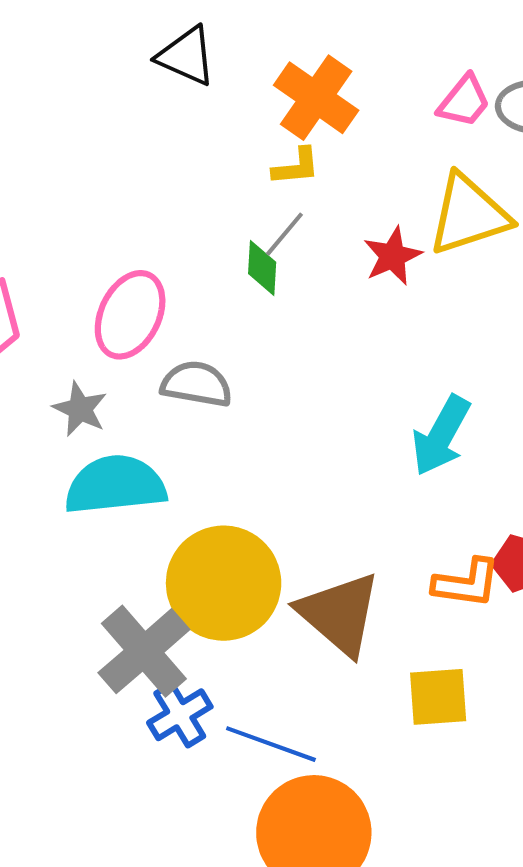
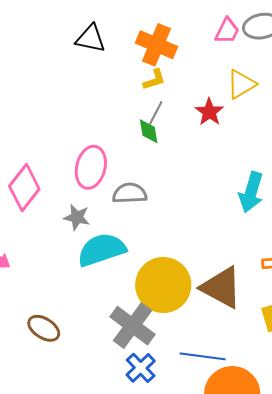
yellow triangle: (469, 215) -> (241, 84), size x0.7
blue cross: (180, 715) -> (141, 368), moved

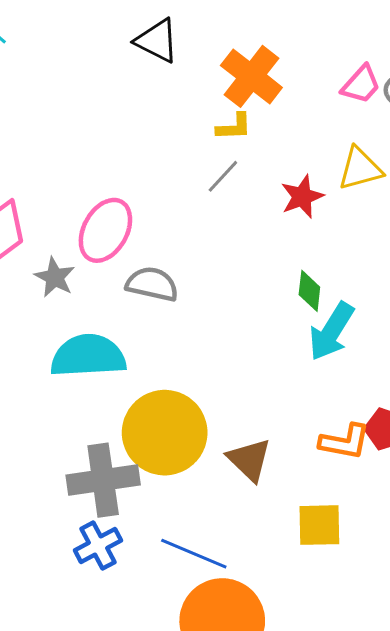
green diamond: (149, 131) -> (309, 291), moved
gray star: (77, 217) -> (55, 277), moved
brown triangle: (221, 287) -> (249, 460), size x0.7
gray cross: (133, 326) -> (103, 480), turned 30

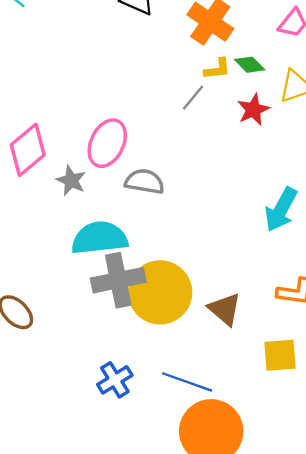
yellow L-shape: (234, 127) -> (217, 69), moved
green diamond: (309, 291) -> (250, 65), moved, turned -48
gray cross: (103, 480) -> (118, 280), moved

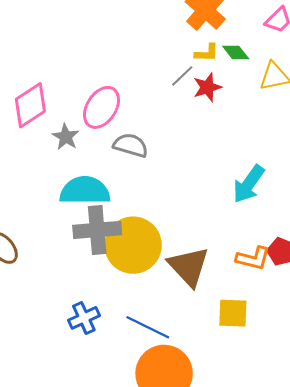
red star: (253, 110) -> (207, 87), moved
brown triangle: (225, 309) -> (189, 267), size x1.4

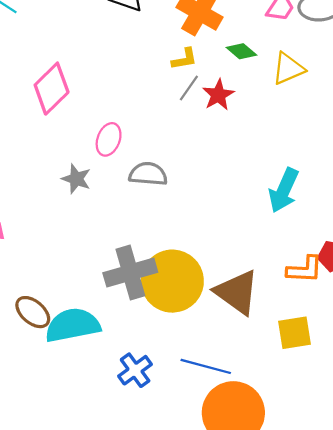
yellow L-shape: (207, 53) -> (184, 59), moved
pink diamond: (30, 105) -> (52, 89), moved
pink ellipse: (101, 107) -> (109, 139), size x0.7
cyan semicircle: (85, 191) -> (73, 325), moved

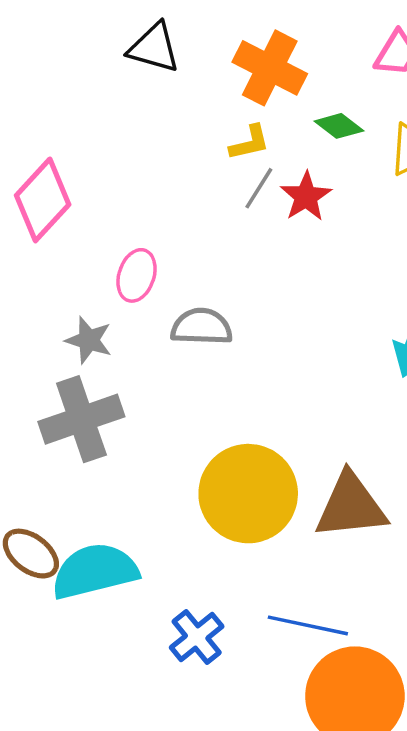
gray cross: (130, 272) -> (81, 419), moved
brown triangle: (237, 292) -> (351, 506), turned -39

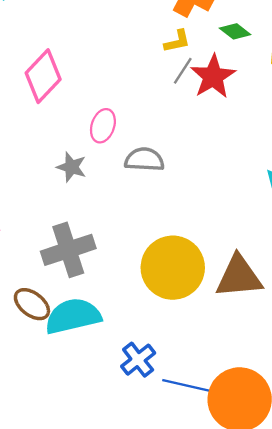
red star: (306, 196) -> (213, 77), size x1.4
gray cross: (81, 419) -> (68, 250), moved
blue line: (308, 625) -> (188, 386), moved

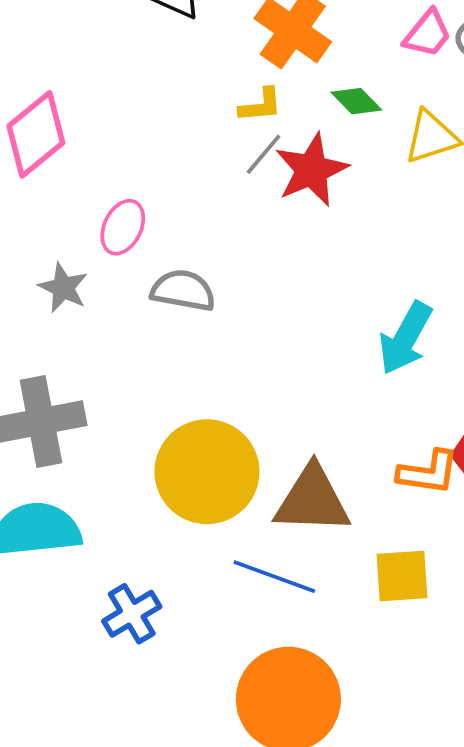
blue line: (188, 386) -> (274, 577), moved

